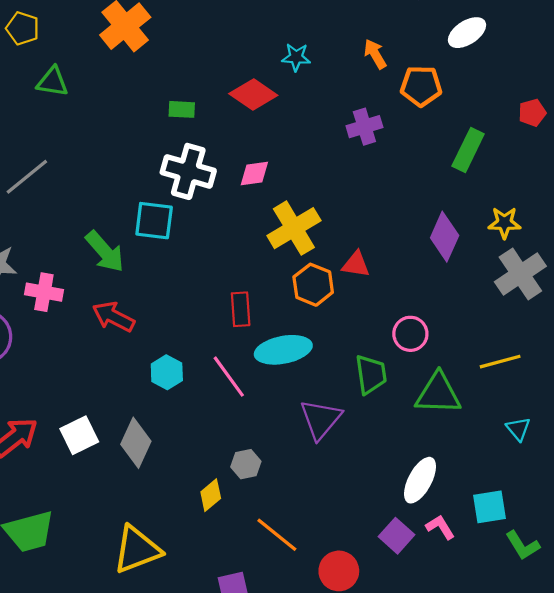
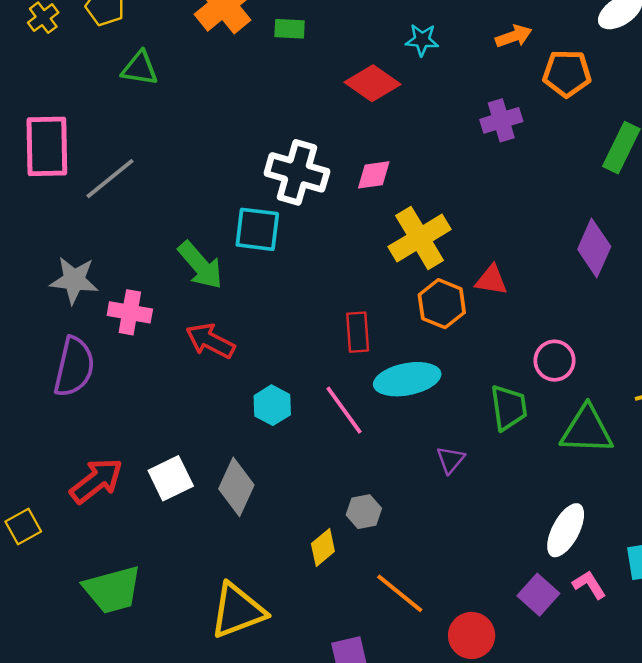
orange arrow: (375, 54) -> (514, 36), turned 100
green rectangle: (182, 109) -> (290, 29), moved
purple triangle: (321, 419) -> (451, 460), size x0.6

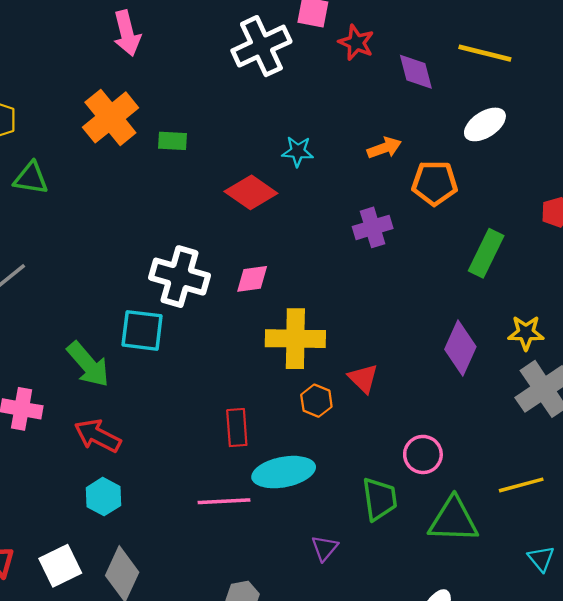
yellow cross: (420, 238) -> (295, 339), turned 32
red triangle: (491, 280) -> (363, 378), turned 36
orange hexagon: (442, 304) -> (316, 401), size x0.7
cyan hexagon: (272, 405) -> (103, 497), moved
pink line: (344, 410) -> (224, 501), turned -57

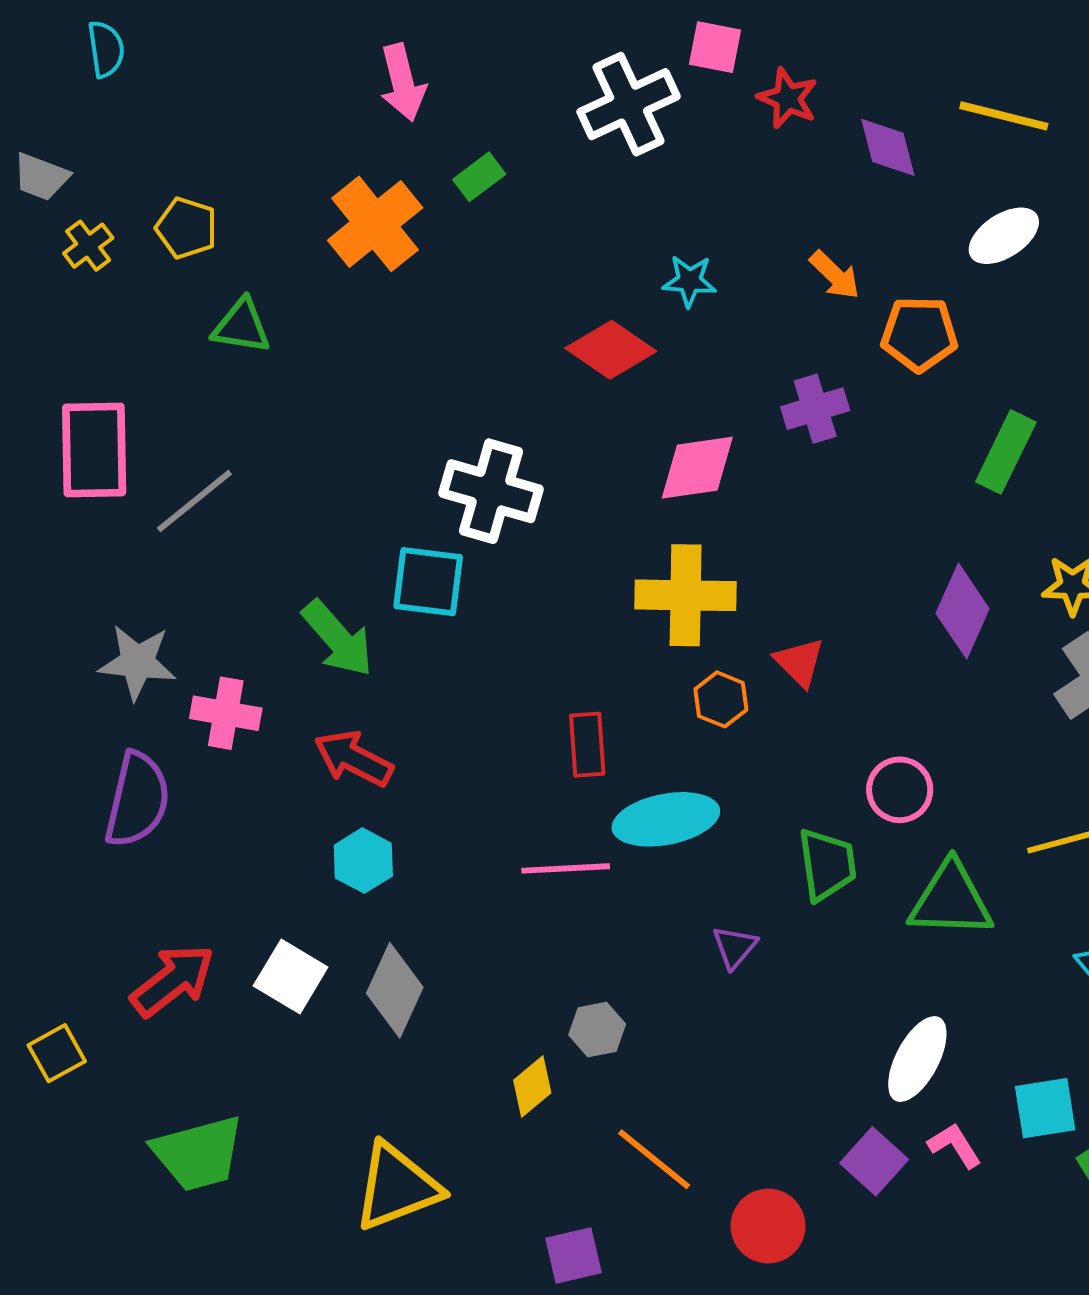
green rectangle: (172, 141) -> (479, 177), moved, turned -40
orange arrow: (384, 148) -> (835, 275), turned 64
pink diamond: (252, 279) -> (697, 468), moved, size x1.4
white square: (60, 566) -> (291, 977), turned -33

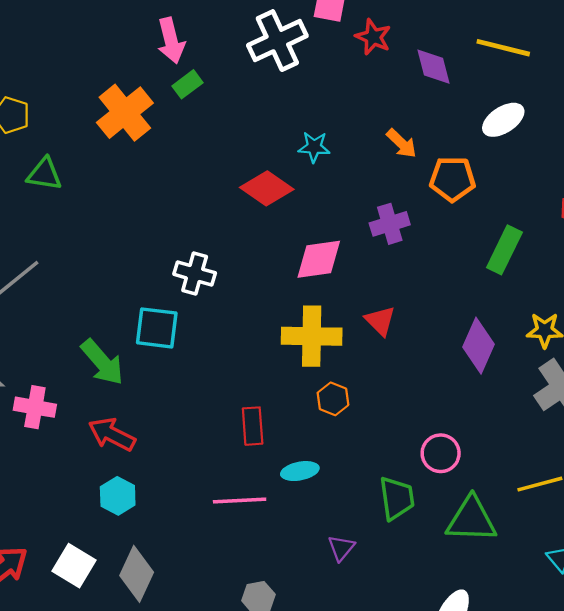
pink arrow: (403, 83) -> (171, 41), moved
white cross: (491, 491) -> (195, 274), size x0.7
red triangle: (799, 662) -> (380, 321), moved
cyan ellipse: (666, 819) -> (300, 471), size x0.6

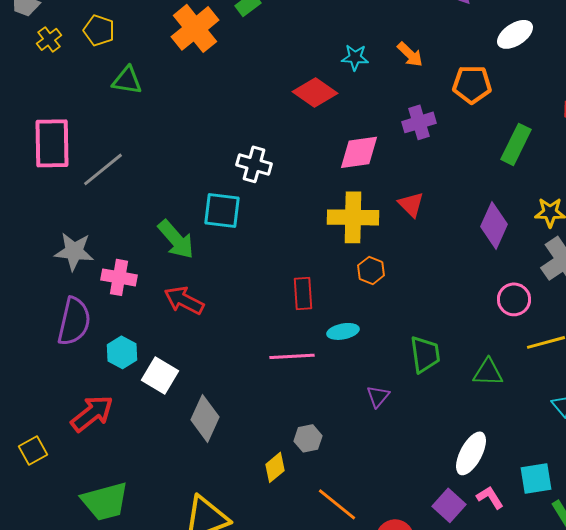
orange arrow: (402, 143) -> (410, 54), moved
pink circle: (441, 453) -> (514, 299), moved
cyan hexagon: (118, 496) -> (122, 352), moved
green triangle: (471, 520) -> (488, 372), size x0.7
white square: (74, 566) -> (160, 375), moved

